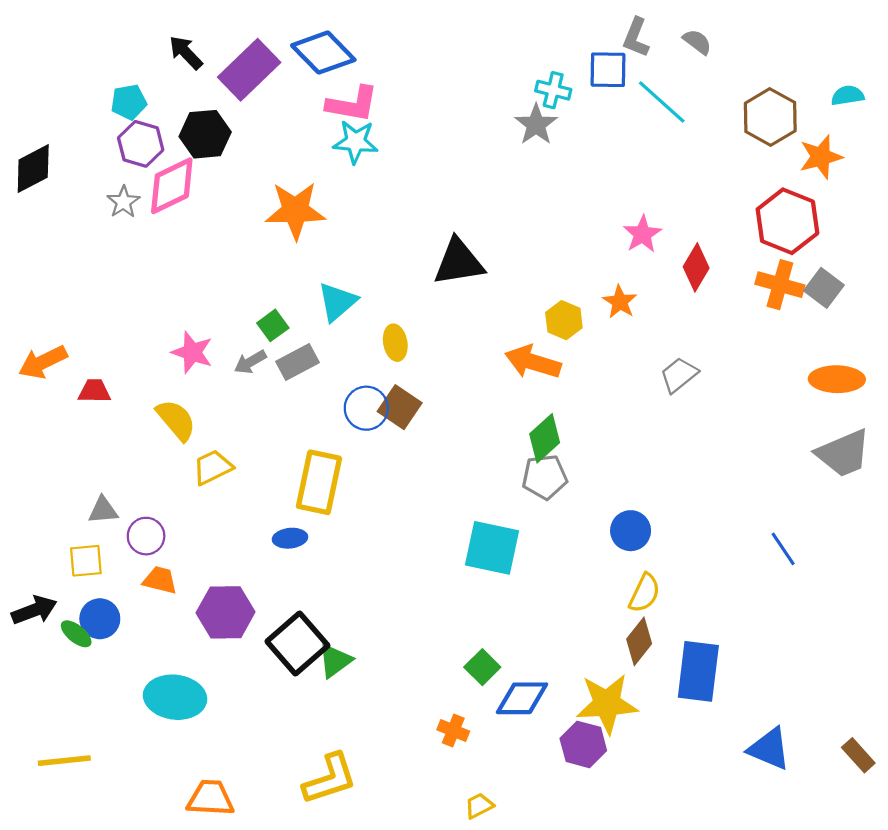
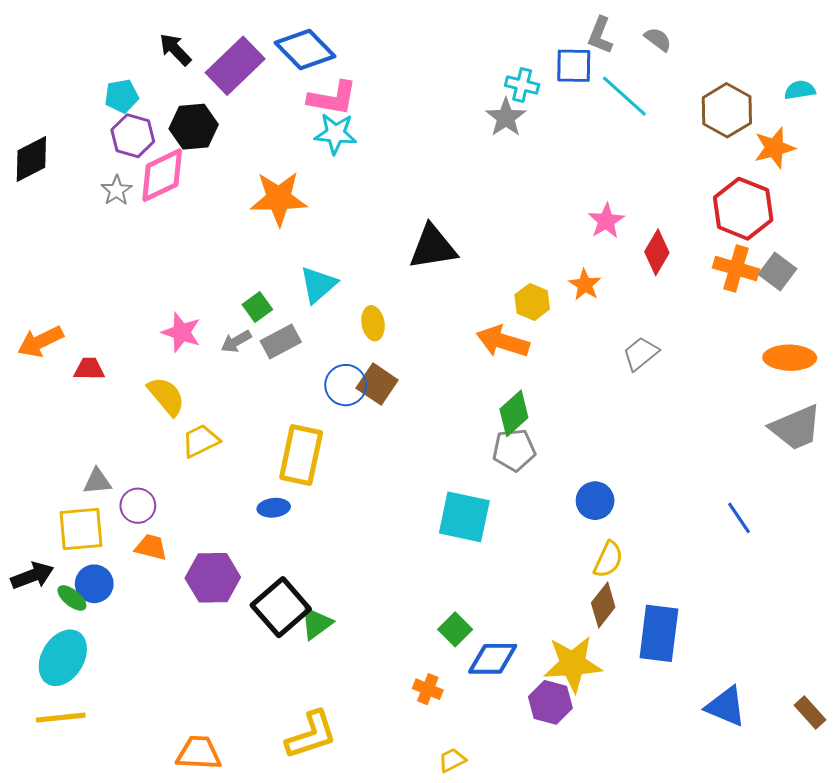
yellow square: (86, 561) -> (81, 529), size x1.4
cyan ellipse: (175, 697) -> (63, 658), moved, turned -66

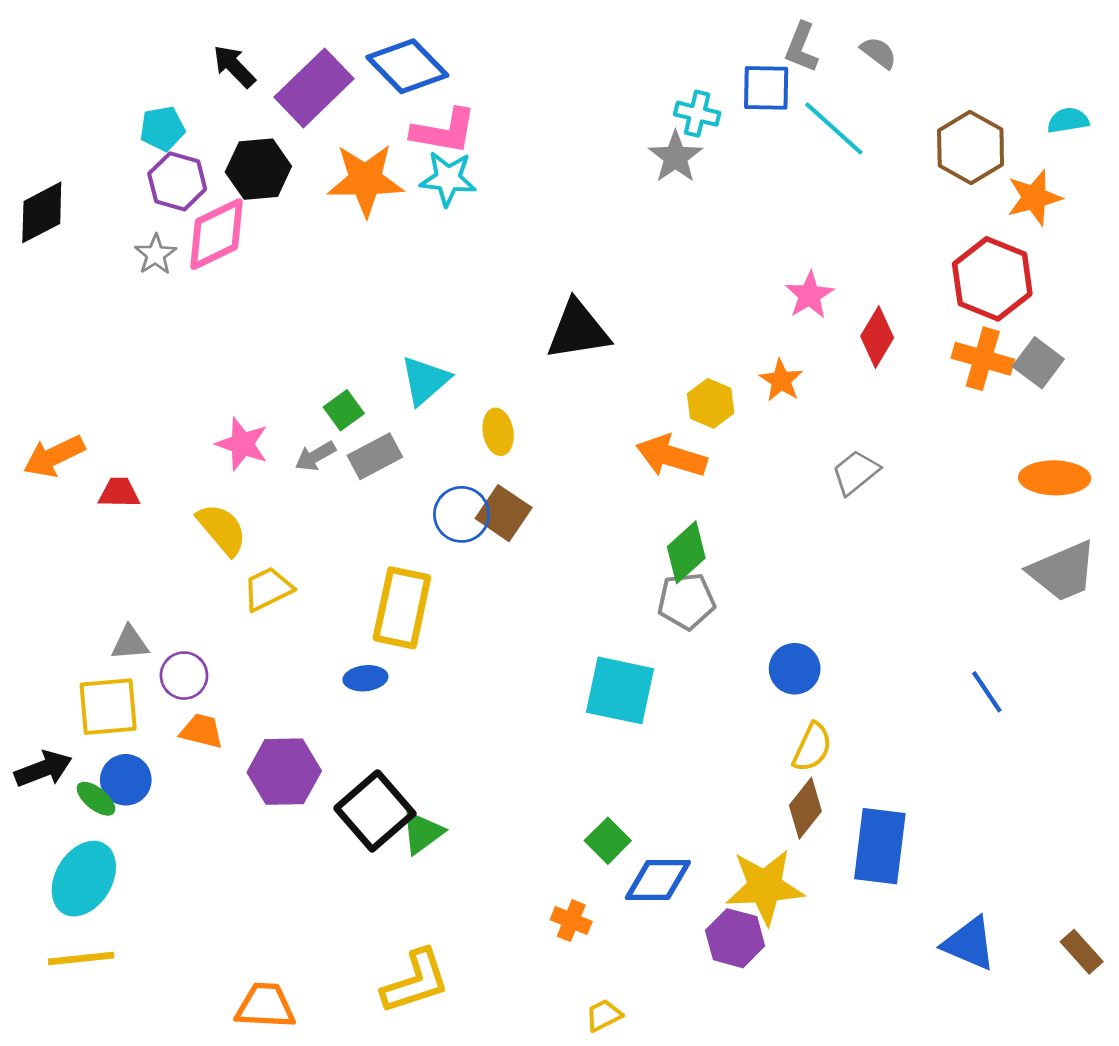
orange star: (279, 199) -> (365, 180), moved

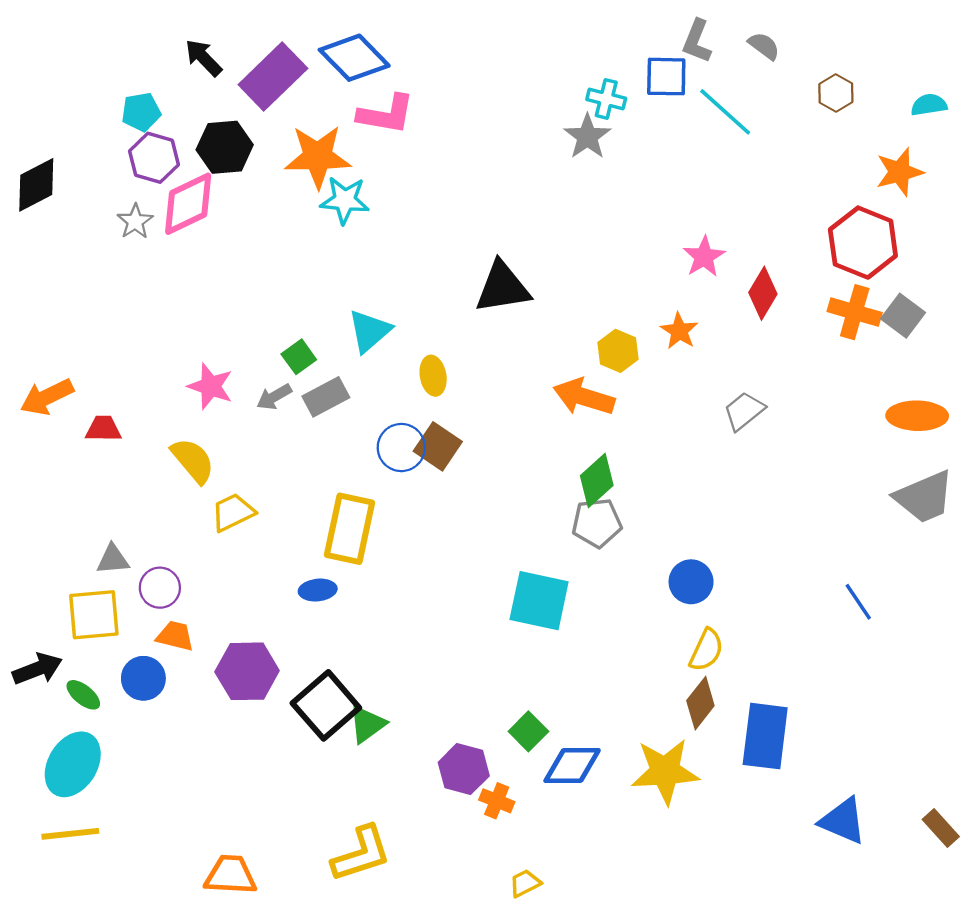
brown hexagon: (971, 147) -> (836, 93), moved, size x0.6
cyan star: (448, 179) -> (345, 200), moved
blue circle: (126, 780) -> (143, 678), moved
purple hexagon: (735, 938) -> (464, 769), moved

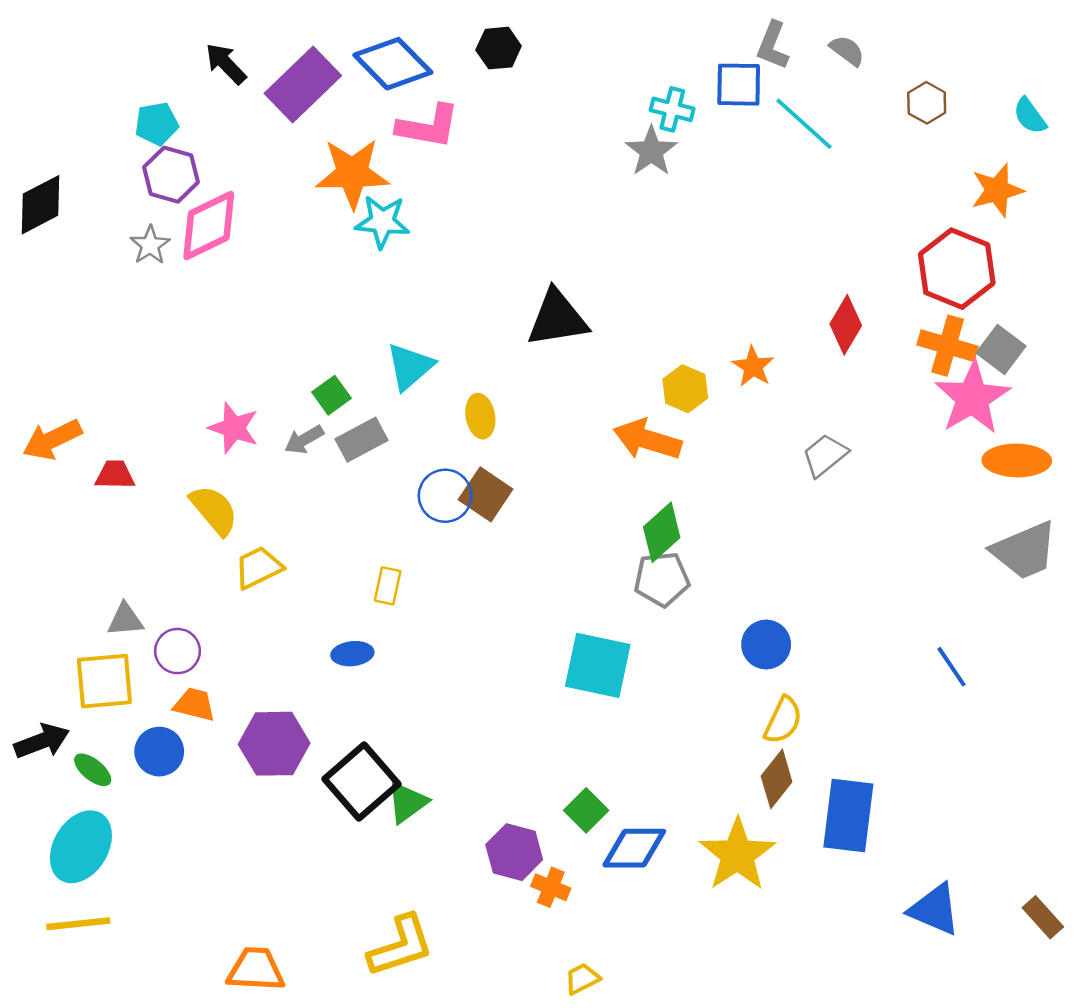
cyan semicircle: (929, 105) -> (1030, 116), turned -117
black hexagon: (225, 147) -> (499, 48), moved, size x0.7
pink star: (704, 257) -> (972, 398), moved, size x1.6
yellow rectangle: (349, 529) -> (388, 586), size x0.5
yellow star: (665, 771) -> (737, 855), turned -30

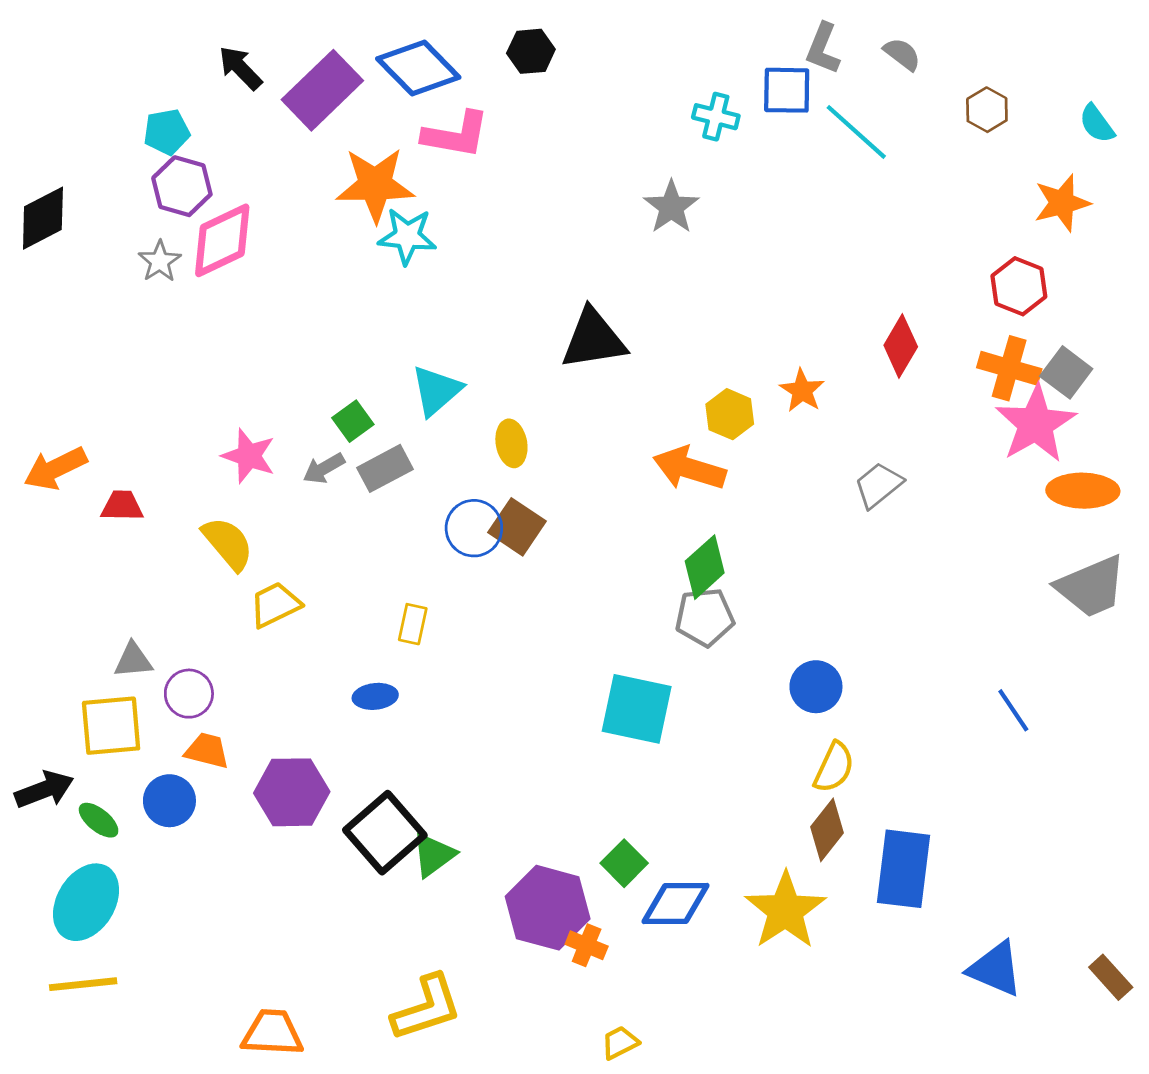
gray star: (651, 151) -> (671, 207), moved
red hexagon: (957, 269) -> (1019, 286), size x0.7
purple hexagon: (514, 852) -> (548, 908), size x1.4

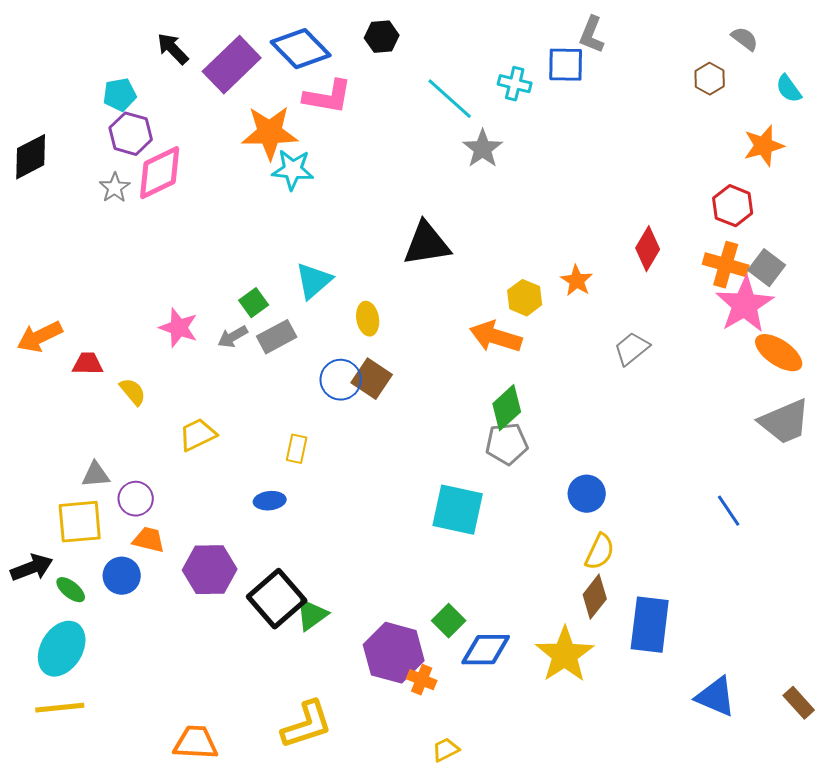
gray semicircle: (902, 54) -> (745, 39), moved
cyan line: (856, 132) -> (450, 99), moved
orange ellipse: (1083, 491) -> (779, 353), turned 33
yellow semicircle: (228, 543) -> (133, 392), moved, size x0.7

